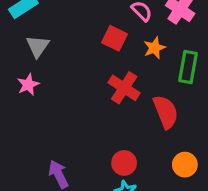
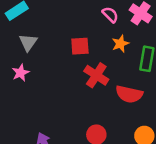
red square: (114, 38) -> (80, 46), moved, turned -30
red semicircle: (166, 112) -> (129, 94), turned 124

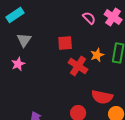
orange star: (120, 44) -> (97, 55), moved
red semicircle: (129, 94) -> (102, 97), moved

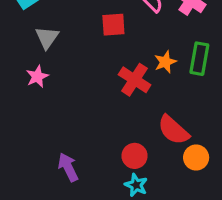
red square: (65, 43) -> (113, 25), moved
red semicircle: (102, 97) -> (173, 130), turned 30

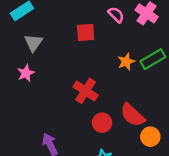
green rectangle: (199, 59) -> (153, 59), turned 50
red cross: (135, 80) -> (86, 91), moved
red circle: (135, 156) -> (102, 123), moved

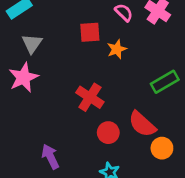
green rectangle: (153, 59) -> (165, 82), moved
orange star: (126, 62) -> (117, 49), moved
pink star: (26, 73) -> (23, 77), size x1.5

